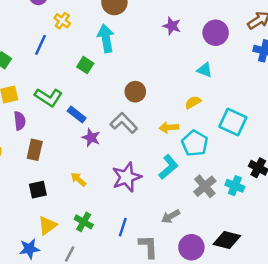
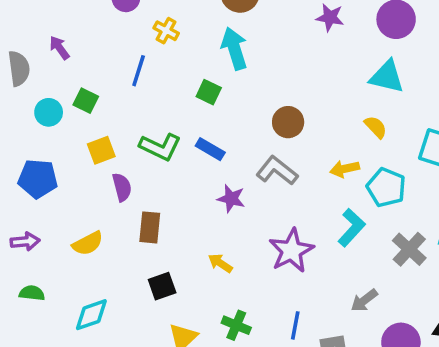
cyan triangle: (205, 70) -> (387, 77), size x1.5
yellow semicircle: (193, 102) -> (376, 127), turned 84
blue rectangle: (77, 115) -> (210, 149), moved

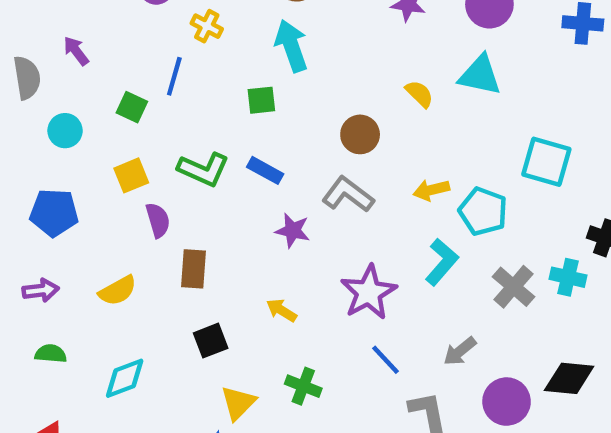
green square: (209, 92) -> (261, 100), turned -30
green square: (86, 101) -> (132, 107), moved
yellow semicircle: (376, 127) -> (419, 94), moved
blue line: (295, 325) -> (385, 360), moved, turned -52

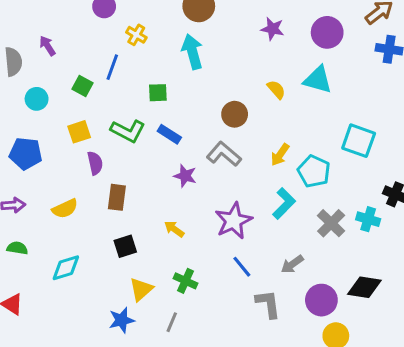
green square: (261, 100) -> (158, 93), moved
yellow arrow: (431, 190) -> (280, 155), turned -45

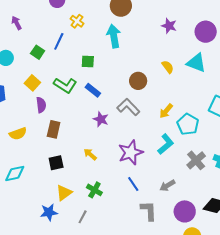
yellow square: (79, 132) -> (32, 83), turned -35

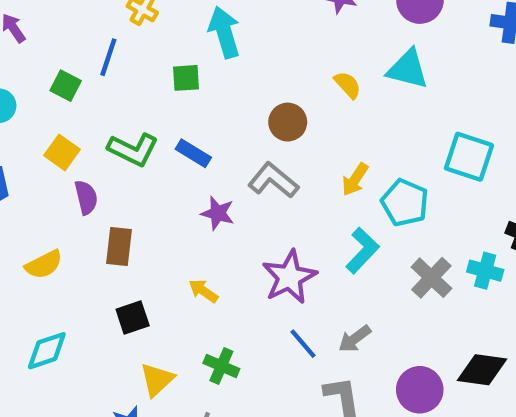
green square: (88, 62) -> (186, 78), moved
gray arrow: (167, 186) -> (355, 339), moved

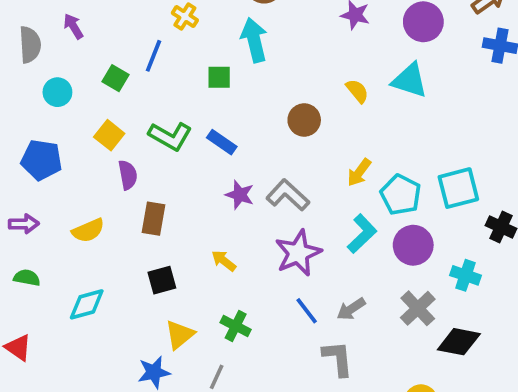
cyan square: (469, 157) -> (458, 188), moved, turned -36
gray L-shape: (273, 180) -> (288, 195), moved
cyan cross: (485, 271) -> (465, 275), moved
gray cross: (431, 278) -> (418, 308), moved
purple circle: (420, 390) -> (413, 245), moved

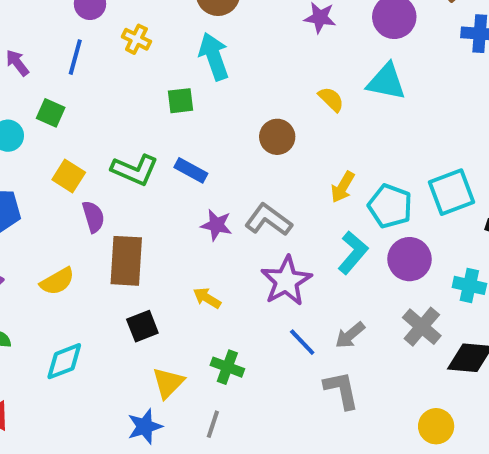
blue line: (153, 56) -> (75, 57), moved
green square: (115, 78) -> (51, 113), moved
brown rectangle: (153, 219) -> (126, 261), size x1.4

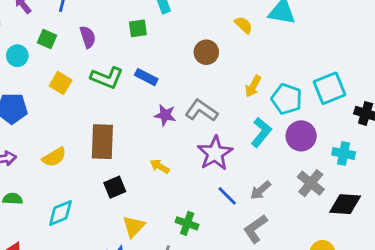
purple semicircle: (93, 217) -> (88, 37), moved
green cross: (227, 367) -> (187, 223), moved
gray L-shape: (341, 390) -> (255, 229), turned -112

